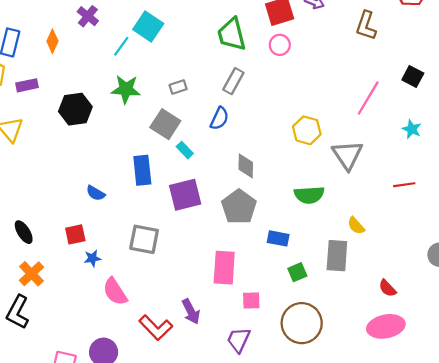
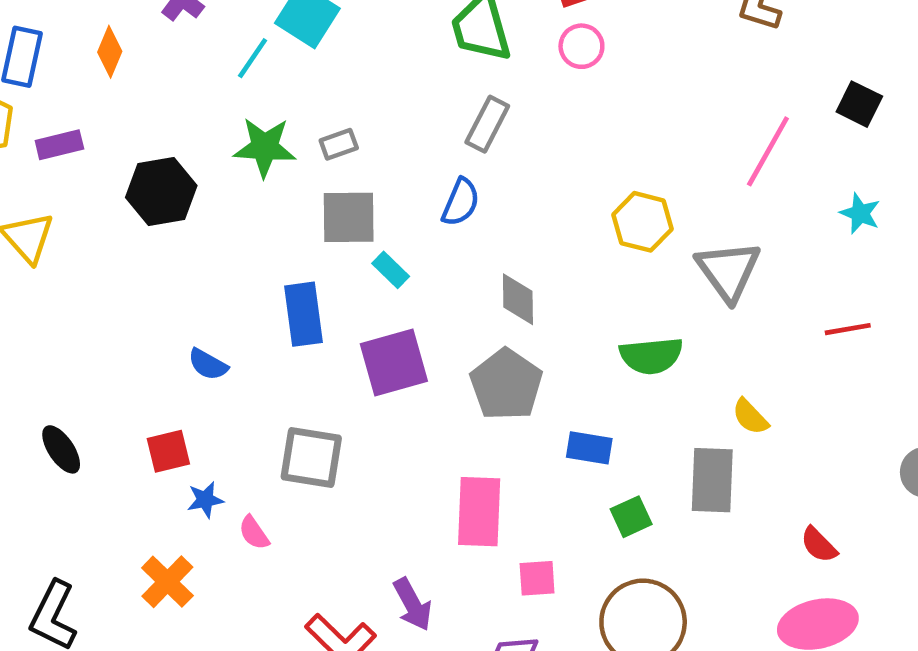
gray rectangle: (178, 87) -> (339, 144), moved
gray square: (165, 124) -> (349, 217), turned -32
orange cross: (31, 274) -> (167, 582), moved
pink semicircle: (115, 292) -> (254, 533), moved, size x0.6

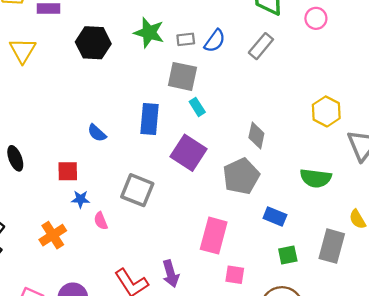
blue semicircle: (461, 202) -> (215, 41), moved
purple square: (394, 363) -> (188, 153), turned 36

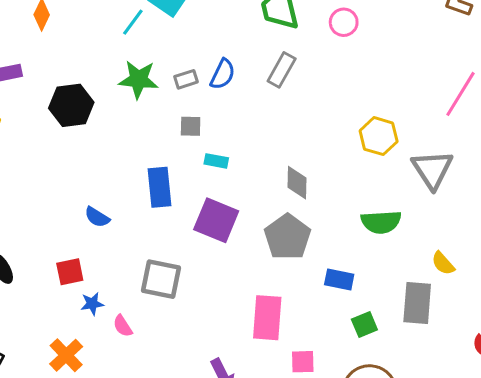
gray square: (182, 76) -> (191, 126), size x0.6
cyan rectangle: (197, 107) -> (216, 161), turned -36

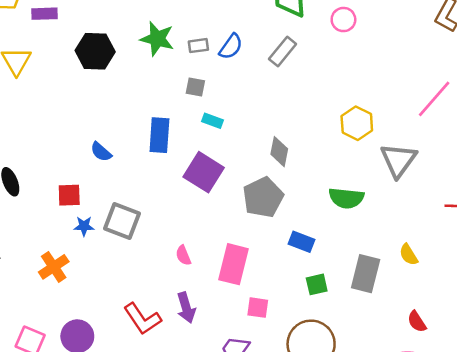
yellow semicircle: (443, 263) -> (409, 255), moved
gray square: (161, 279) -> (122, 221), moved
pink semicircle: (123, 326) -> (183, 255), moved

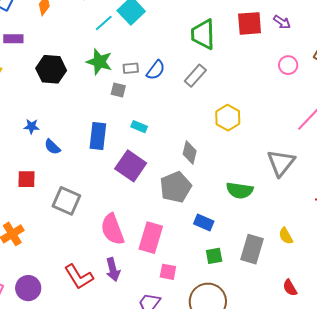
pink circle: (343, 20) -> (288, 65), moved
gray square: (195, 87) -> (118, 90), moved
yellow hexagon: (357, 123) -> (228, 118), moved
blue star: (84, 226) -> (32, 126), moved
pink semicircle: (183, 255) -> (112, 229), size x2.0

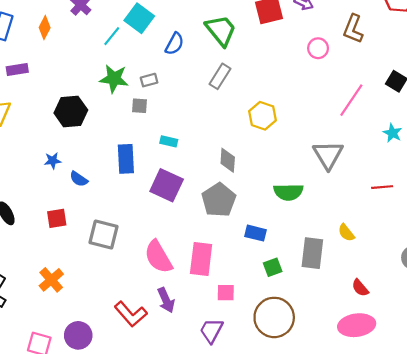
green trapezoid: (203, 34) -> (221, 30), turned 152
black hexagon: (51, 69) -> (71, 112), moved
blue semicircle: (156, 70) -> (174, 44), moved

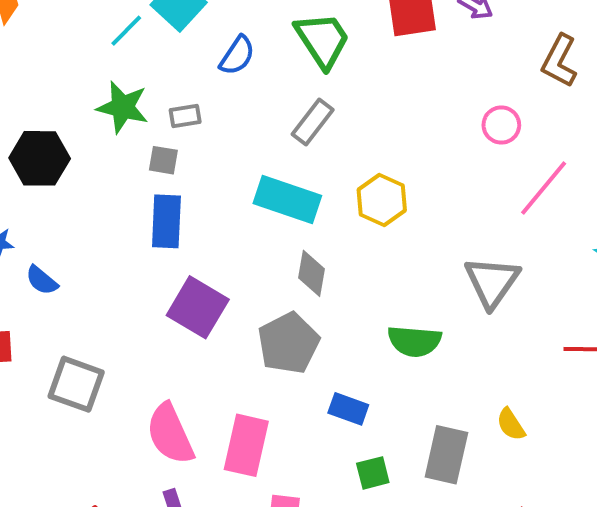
pink circle: (318, 48) -> (501, 125), moved
cyan rectangle: (169, 141) -> (287, 199), moved, size x2.0
blue rectangle: (126, 159) -> (166, 221), moved

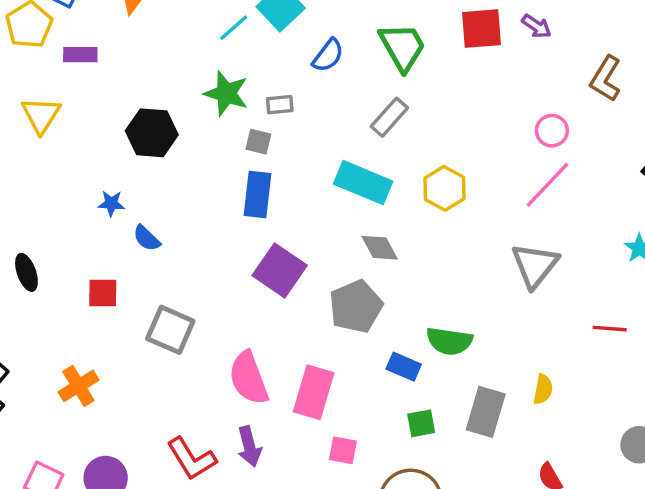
pink line: (544, 188) -> (547, 185), moved
gray diamond: (311, 273) -> (380, 248), turned -42
green semicircle: (414, 341) -> (449, 341), moved
yellow semicircle: (511, 424) -> (543, 389), turned -140

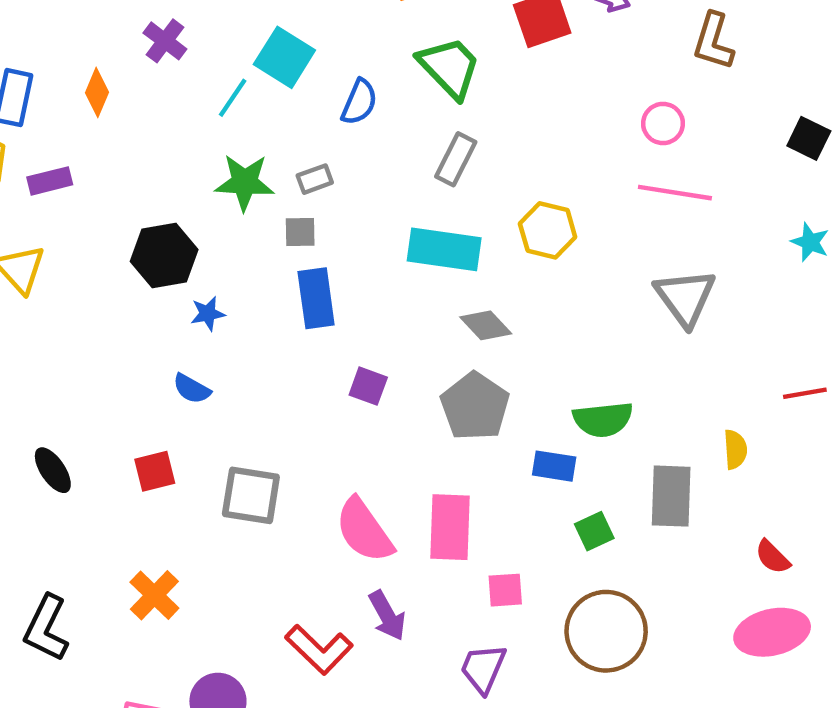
pink line: (547, 185) -> (675, 193), turned 70
blue star: (111, 203) -> (208, 314), moved
purple square: (280, 270) -> (368, 386), size x0.6
red line: (610, 329) -> (805, 393), moved

